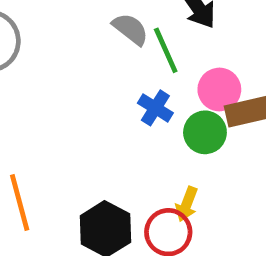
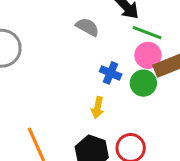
green line: (166, 50) -> (147, 33), moved, turned -36
yellow arrow: (187, 204) -> (98, 108), moved

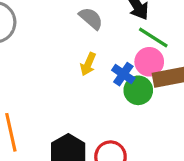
blue cross: (111, 73) -> (123, 74), moved
yellow arrow: (98, 108) -> (88, 64), moved

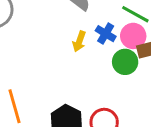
blue cross: (123, 74) -> (106, 34), moved

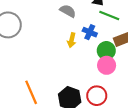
pink circle: (133, 36) -> (107, 65), moved

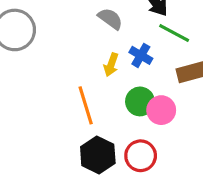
green circle: (106, 51) -> (140, 101), moved
orange line: (31, 92) -> (86, 105), moved

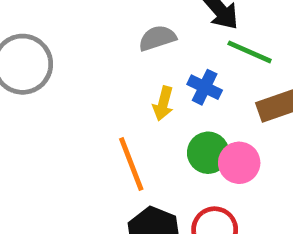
gray semicircle: (110, 19) -> (157, 38), turned -50

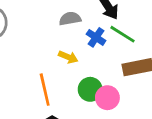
blue cross: (205, 87) -> (96, 37), moved
yellow arrow: (163, 104) -> (68, 57), turned -90

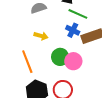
blue cross: (96, 37) -> (73, 30), moved

